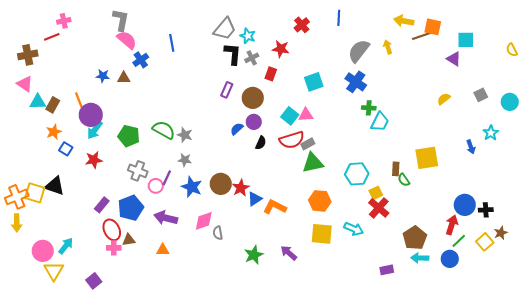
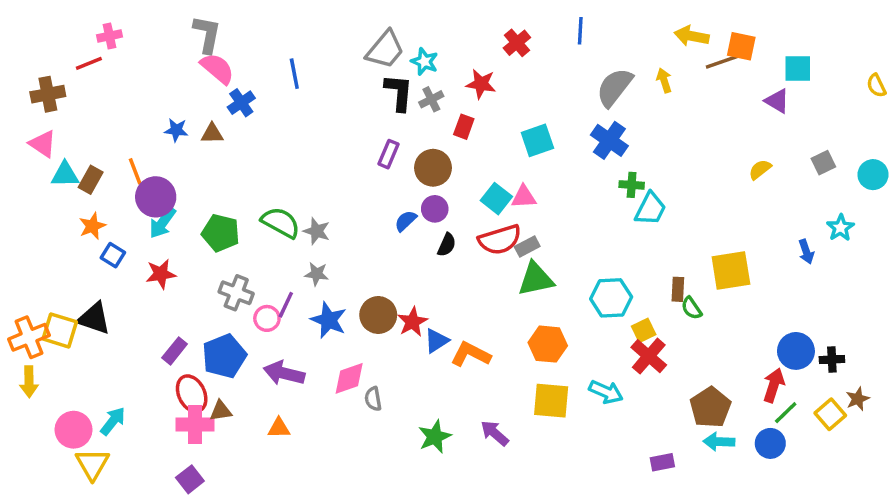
pink cross: (114, 248) -> (195, 425), size x1.5
purple square: (94, 281) -> (190, 479), moved

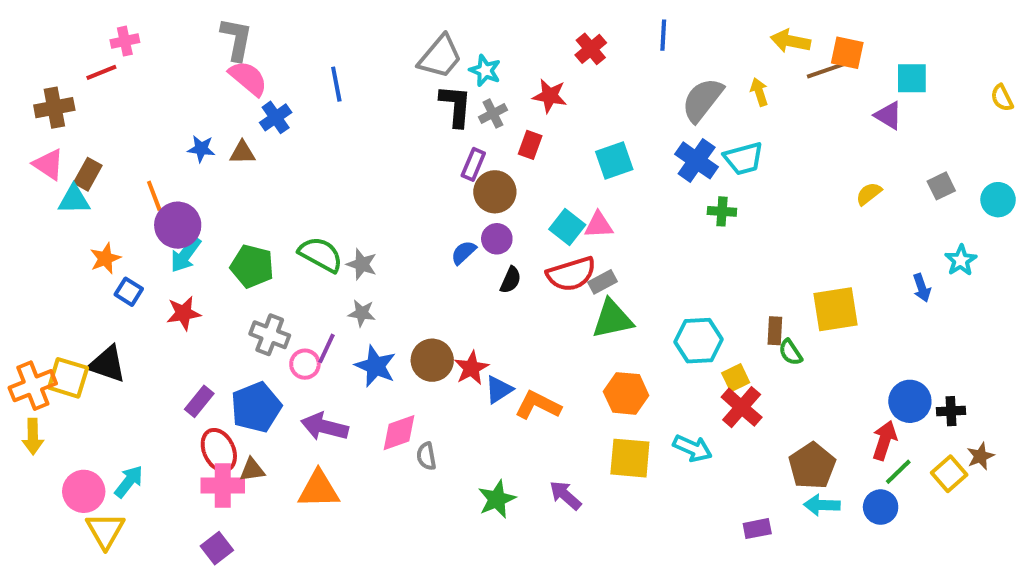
purple rectangle: (389, 154) -> (473, 164), moved
brown rectangle: (91, 180) -> (88, 174), moved
cyan trapezoid: (650, 209) -> (744, 159), moved, turned 48
orange triangle: (279, 428) -> (319, 489), size x1.6

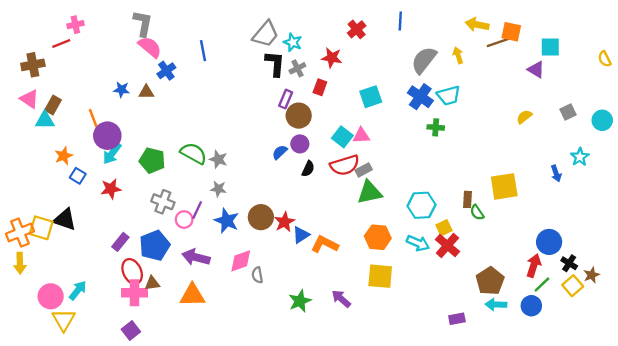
black cross: (951, 411) -> (569, 263), moved, turned 35
cyan arrow: (693, 448) -> (418, 243), moved

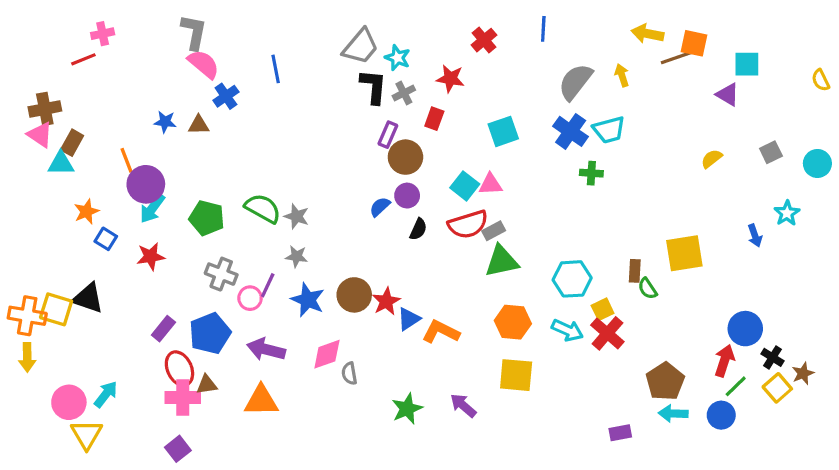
brown cross: (33, 65) -> (45, 109), moved
orange cross: (20, 233) -> (27, 316), turned 32

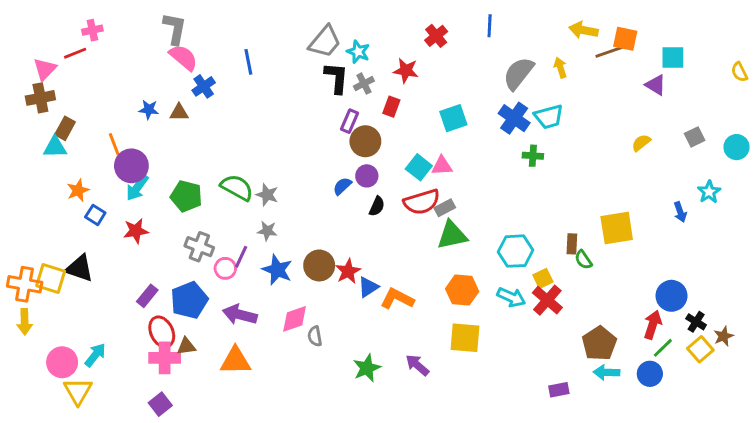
pink triangle: (40, 135) -> (45, 69), moved, turned 40

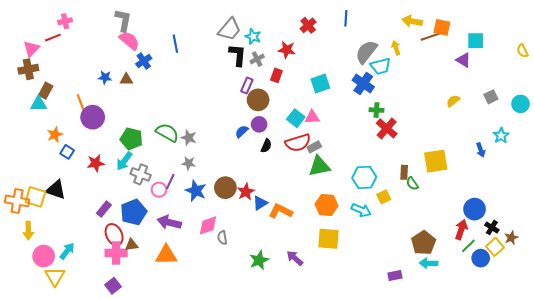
cyan trapezoid: (549, 117) -> (381, 66), moved
cyan arrow: (137, 187) -> (124, 161), moved
red cross: (547, 300) -> (387, 128), moved
yellow arrow: (25, 322) -> (28, 231), moved
blue circle: (650, 374) -> (481, 258), moved

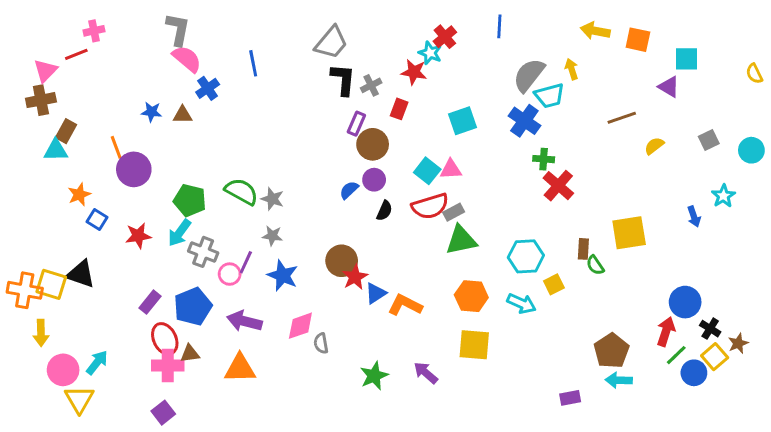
cyan star: (253, 37) -> (430, 53), moved
brown line: (431, 37) -> (622, 118), moved
brown circle: (225, 188) -> (342, 261), moved

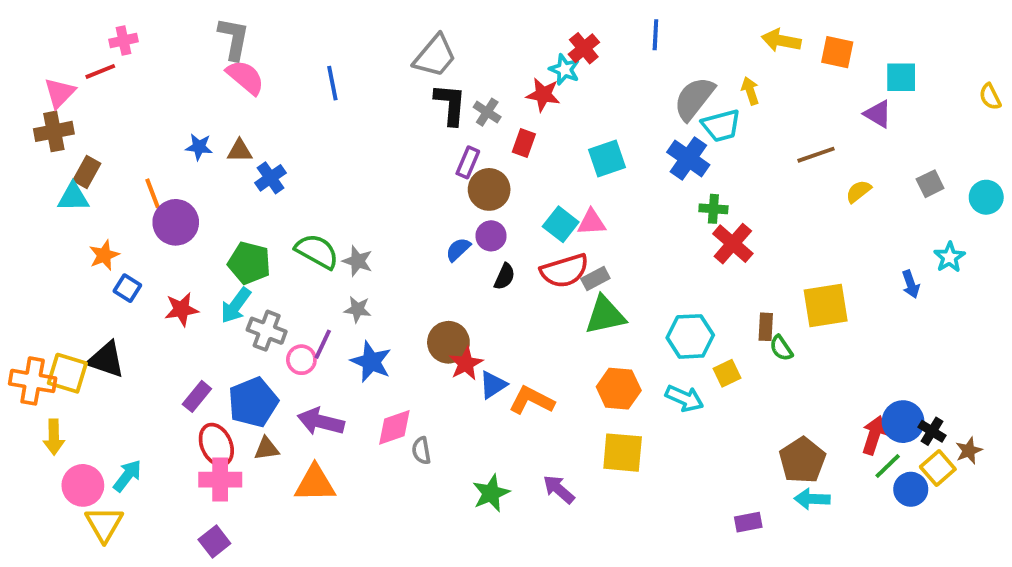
gray cross: (371, 85) -> (487, 112), turned -30
blue cross: (208, 88) -> (270, 178), moved
blue circle: (685, 302) -> (903, 422), moved
brown triangle: (190, 354) -> (267, 449), moved

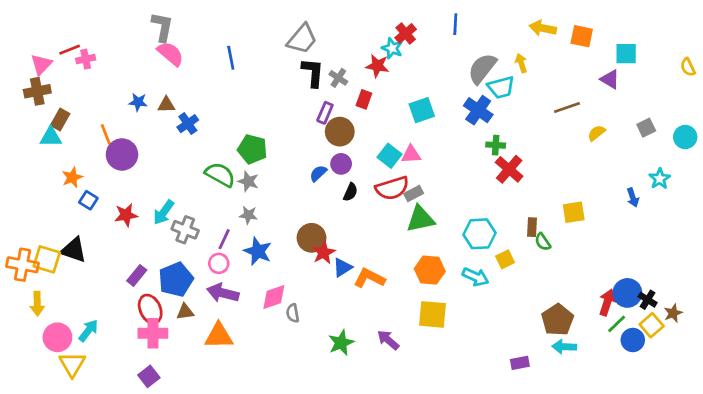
pink cross: (123, 41) -> (86, 59), moved
green pentagon: (249, 263) -> (252, 149), moved
yellow square: (826, 306) -> (574, 212), size x0.7
pink circle: (301, 360) -> (219, 263), moved

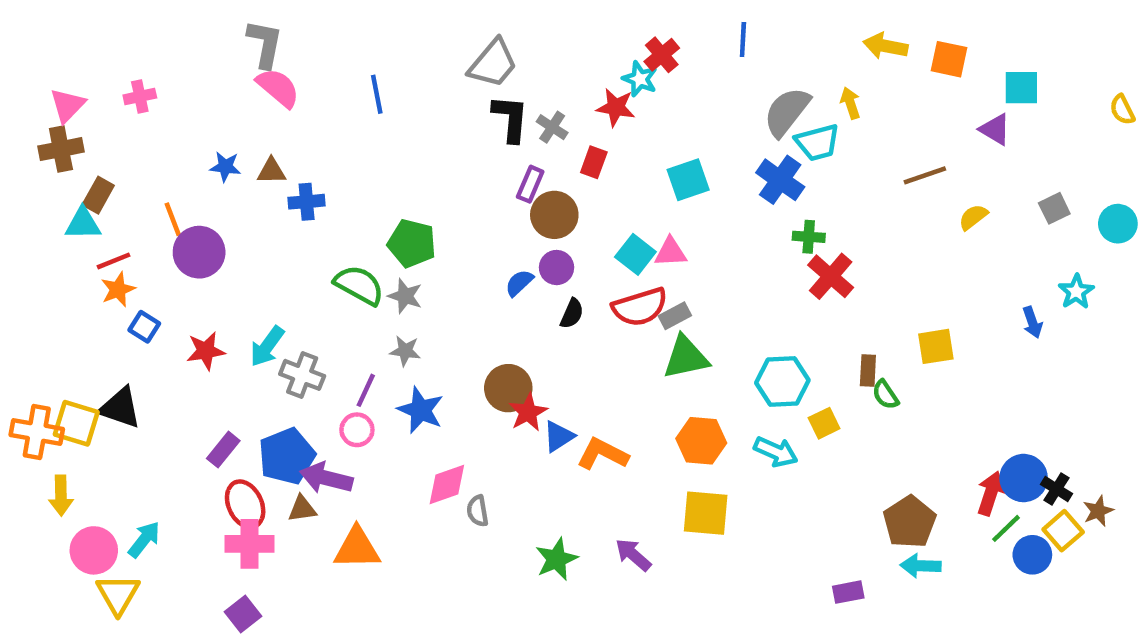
red line: (70, 50) -> (114, 261), moved
blue cross: (188, 124) -> (307, 202), turned 30
purple arrow: (223, 293) -> (326, 478), moved

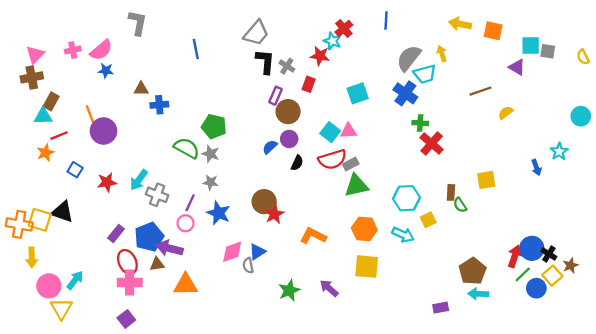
pink semicircle: (278, 88) -> (101, 50), moved, turned 100
blue star: (225, 167) -> (106, 71), moved
gray square: (1054, 208) -> (548, 51), moved, turned 35
orange star: (118, 289) -> (45, 153), moved
blue triangle: (559, 436) -> (257, 252), moved

